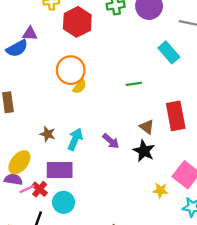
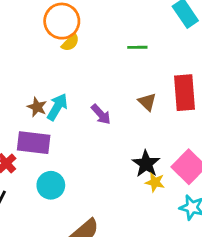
brown star: (48, 134) -> (37, 107), moved
black star: (144, 151) -> (146, 164), moved
cyan circle: (64, 202) -> (51, 185), moved

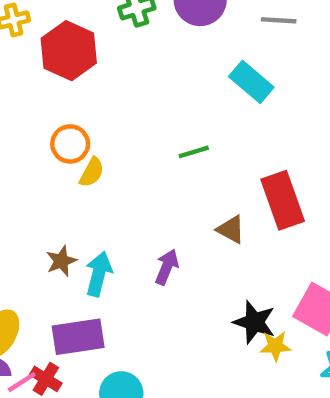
orange circle: (62, 21) -> (70, 144), size x0.7
brown star: (37, 107) -> (61, 261), moved, turned -30
purple arrow: (101, 114) -> (167, 267), turned -100

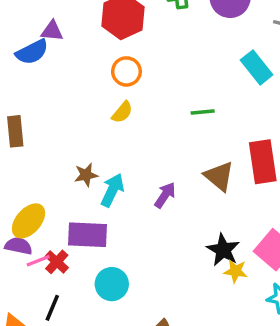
orange circle: (70, 144) -> (126, 71), moved
brown triangle: (231, 229) -> (219, 176), size x1.4

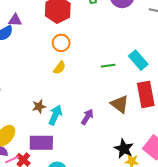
cyan rectangle: (257, 67) -> (138, 60), moved

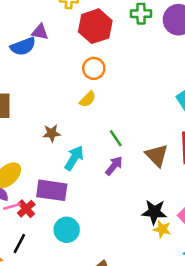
green line: (108, 66) -> (116, 138), moved, turned 56
brown star: (39, 106) -> (52, 133), moved
black star: (124, 149) -> (154, 212), turned -30

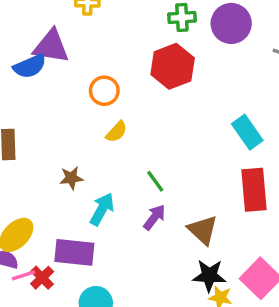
red hexagon: (95, 26) -> (173, 66), moved
purple triangle: (40, 32) -> (51, 46), size x1.6
orange circle: (94, 68) -> (104, 91), moved
brown triangle: (157, 155) -> (203, 230), moved

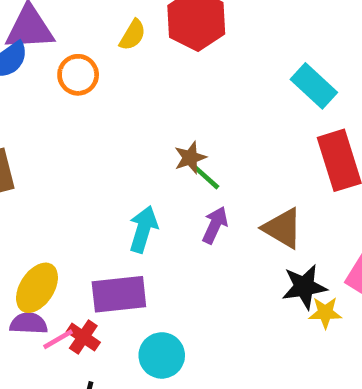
orange circle: (104, 91) -> (78, 75), moved
yellow semicircle: (117, 132) -> (133, 35), moved
brown star: (71, 178) -> (190, 158), moved

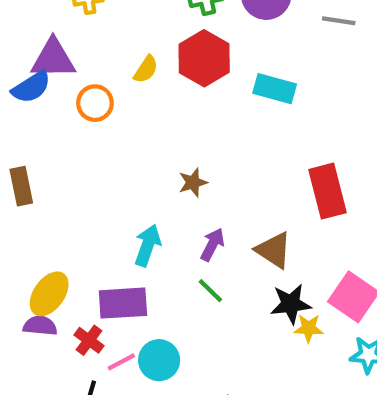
cyan rectangle: (314, 86) -> (275, 89), moved, turned -30
green line: (206, 177) -> (210, 291), moved
pink line: (58, 339) -> (121, 362), moved

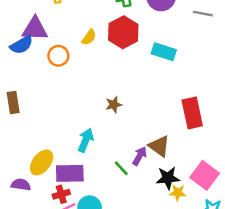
purple arrow: (213, 245) -> (140, 156), moved
yellow ellipse: (49, 294) -> (42, 162), moved
red cross: (89, 340) -> (61, 194), moved, turned 35

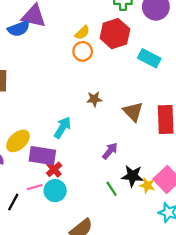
orange circle: (58, 56) -> (83, 51), moved
brown triangle: (159, 146) -> (133, 112), moved
green line: (121, 168) -> (112, 189), moved
yellow star: (178, 193) -> (147, 185), moved
red cross: (61, 194) -> (54, 169), moved, turned -35

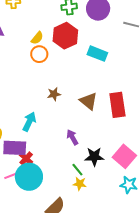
purple arrow: (110, 151) -> (72, 137), turned -63
yellow star: (147, 185) -> (80, 184), moved
cyan circle: (55, 191) -> (29, 177), size x1.4

